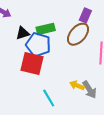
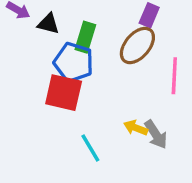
green rectangle: (46, 29) -> (85, 37), turned -60
black triangle: (23, 33) -> (48, 24), moved, turned 32

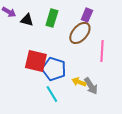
green rectangle: (85, 37) -> (52, 18), moved
blue pentagon: (74, 62) -> (54, 69), moved

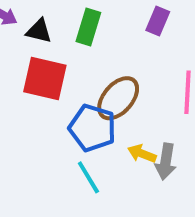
brown ellipse: (80, 33) -> (118, 98), moved
red square: (36, 61) -> (45, 78), moved
gray arrow: (91, 86) -> (166, 162), turned 42

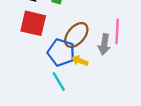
yellow arrow: (142, 154) -> (80, 61), moved
gray arrow: (166, 162) -> (104, 44), moved

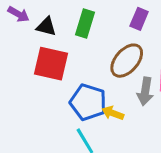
brown ellipse: (76, 35) -> (127, 61), moved

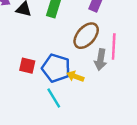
red square: (51, 64) -> (27, 66), moved, size x0.6

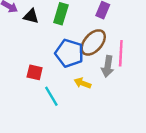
blue pentagon: (56, 68) -> (69, 53), moved
cyan line: (54, 98) -> (51, 96), moved

